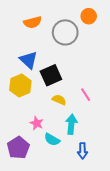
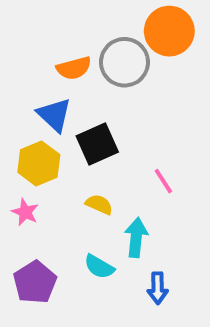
orange circle: (89, 16) -> (169, 31), size x1.6
orange semicircle: (33, 22) -> (74, 68), moved
yellow semicircle: (59, 100) -> (99, 204), moved
pink star: (37, 123) -> (25, 212), moved

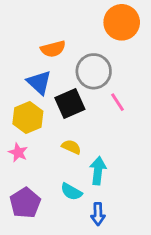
gray circle: (124, 62) -> (94, 71), moved
pink line: (163, 181) -> (117, 102), moved
blue arrow: (158, 288) -> (98, 214), moved

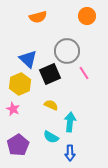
orange circle: (122, 22) -> (87, 16), size x0.7
orange semicircle: (53, 49) -> (38, 17), moved

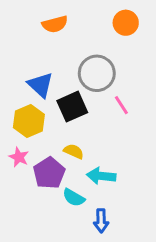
cyan arrow: (70, 122) -> (101, 176), turned -90
purple pentagon: (18, 145) -> (49, 173), moved

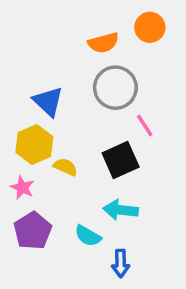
orange semicircle: (55, 24) -> (103, 43), moved
black square: (72, 107) -> (121, 160), moved
yellow semicircle: (74, 151) -> (65, 167), moved
purple pentagon: (49, 173) -> (33, 231), moved

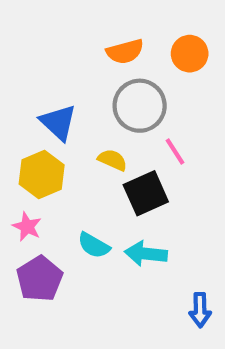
orange circle: (150, 27) -> (190, 54), moved
yellow semicircle: (65, 167) -> (112, 160), moved
cyan semicircle: (88, 236) -> (94, 245), moved
blue arrow: (121, 263) -> (200, 310), moved

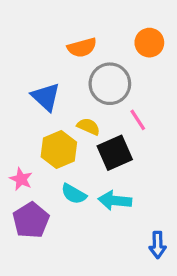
orange semicircle: (125, 52) -> (82, 48), moved
yellow hexagon: (42, 174) -> (59, 150), moved

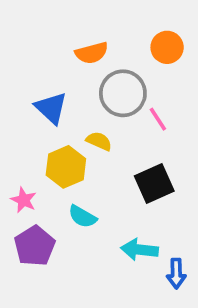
pink line: (138, 120) -> (158, 119), moved
black square: (115, 153) -> (154, 183), moved
cyan arrow: (115, 200) -> (139, 250), moved

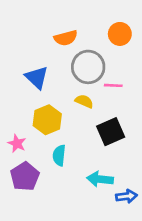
pink line: (158, 119) -> (113, 85), turned -54
yellow semicircle: (99, 141) -> (84, 101), moved
cyan semicircle: (82, 217) -> (59, 155), turned 66
blue arrow: (176, 274) -> (126, 196), turned -96

